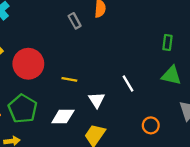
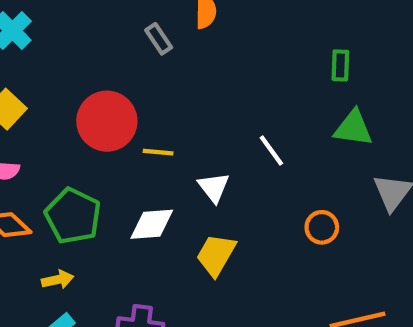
red circle: (28, 64) -> (107, 121), moved

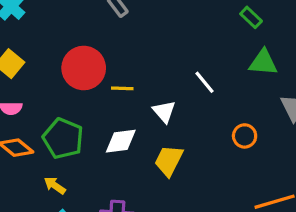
green rectangle: (340, 65) -> (251, 17), turned -45
yellow arrow: (58, 280) -> (55, 185), turned -130

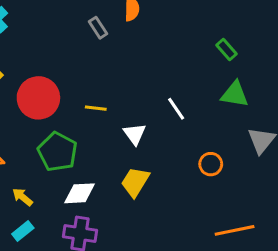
red circle: (84, 68) -> (38, 98), moved
green pentagon: (63, 138) -> (58, 152), moved
white diamond: (121, 141) -> (80, 193), moved

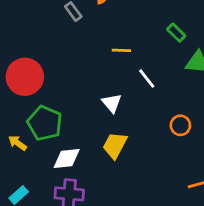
green rectangle: (227, 50) -> (176, 33), moved
yellow line: (96, 108) -> (121, 50), moved
yellow arrow: (22, 197) -> (17, 143), moved

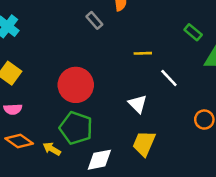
red circle: (25, 77) -> (76, 85), moved

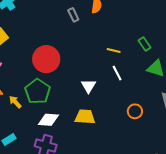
yellow line: (143, 53) -> (114, 51), moved
yellow trapezoid: (144, 143) -> (85, 117), turned 55

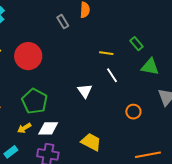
red circle: (46, 59) -> (28, 56), moved
yellow arrow: (15, 102) -> (24, 128), moved, turned -72
yellow trapezoid: (85, 117) -> (91, 142), moved, turned 30

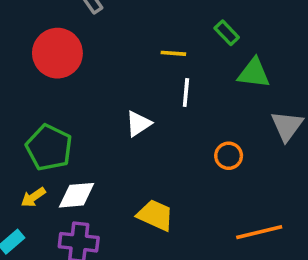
red circle: (28, 56) -> (57, 53), moved
white line: (112, 75) -> (186, 93), turned 42
white triangle: (85, 91) -> (138, 124), turned 35

